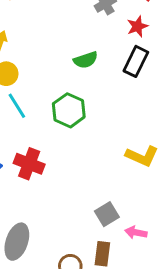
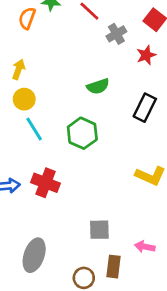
black rectangle: (136, 61) -> (145, 108), moved
gray square: (107, 214) -> (99, 230), moved, turned 30

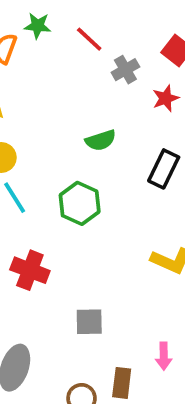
gray square: (99, 230) -> (89, 322), moved
pink arrow: (145, 247) -> (164, 356), turned -102

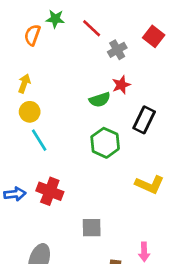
red star: (166, 98) -> (121, 85), moved
green hexagon: (80, 203) -> (105, 143), moved

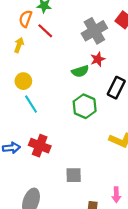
red line: (92, 28) -> (45, 31), moved
gray cross: (117, 50) -> (94, 31), size x1.6
yellow arrow: (24, 84) -> (19, 45), moved

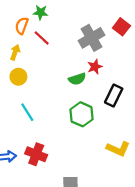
yellow circle: (23, 81) -> (18, 77), moved

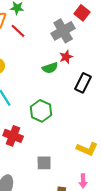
red square: (121, 27) -> (82, 13), moved
green hexagon: (82, 114) -> (41, 111), moved
yellow L-shape: (118, 149) -> (87, 149), moved

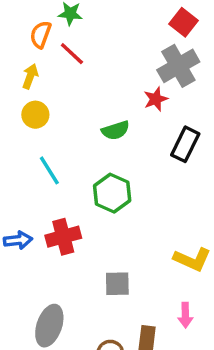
gray cross: (63, 31) -> (178, 66), moved
green semicircle: (50, 68) -> (116, 130), moved
red cross: (13, 136) -> (63, 237), turned -36

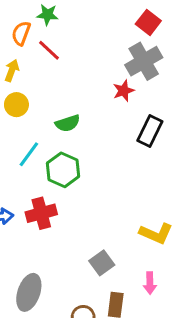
green semicircle: (116, 130) -> (68, 123), moved
cyan line: (49, 170) -> (29, 154), turned 68
green hexagon: (112, 193) -> (63, 170), moved
gray square: (117, 284) -> (102, 263), moved, turned -35

